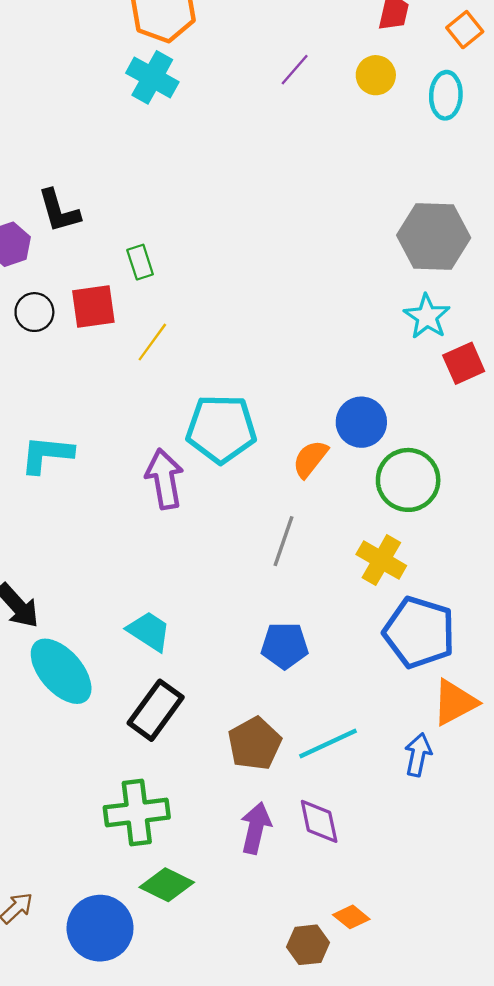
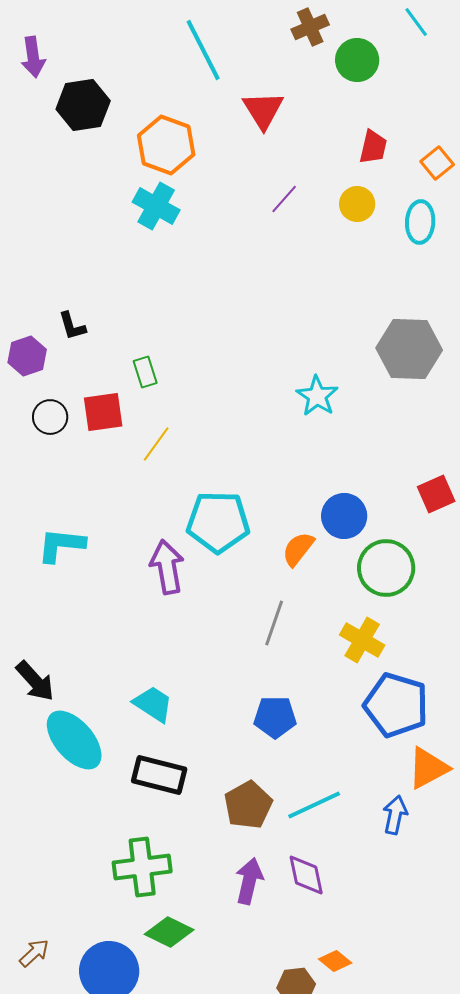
black L-shape: (59, 211) -> (72, 326), size x0.7
cyan star: (427, 317) -> (317, 396), moved
red square: (464, 363) -> (436, 494), moved
black rectangle: (156, 710) -> (159, 775), turned 68

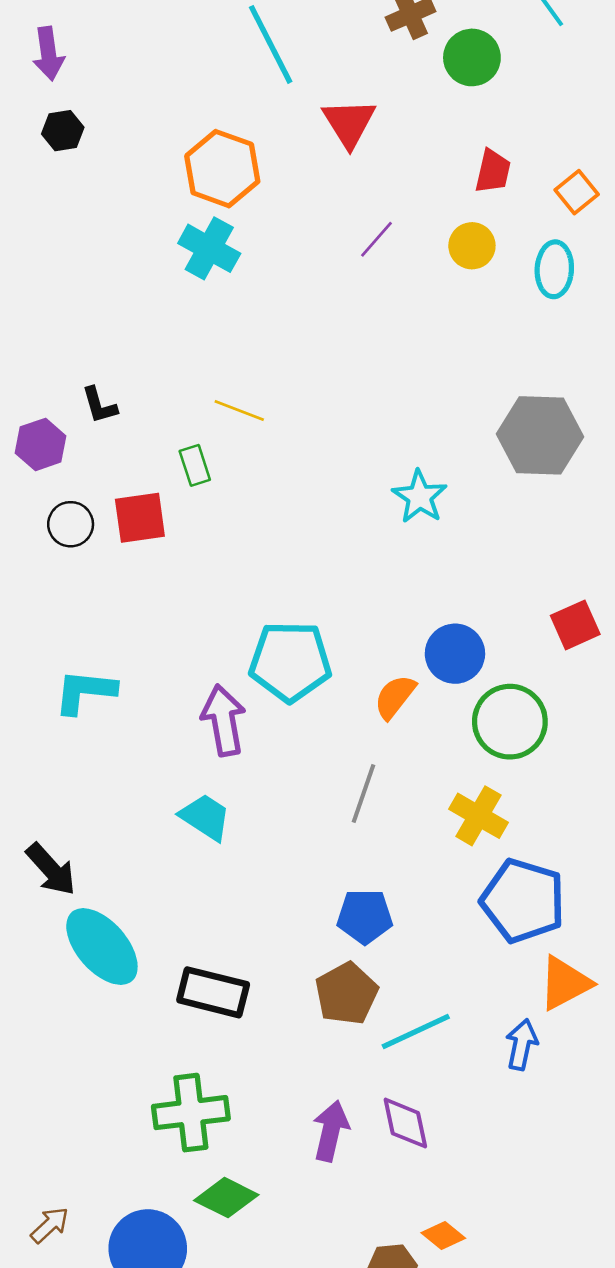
black hexagon: (83, 105) -> (63, 131), moved, size x0.6
yellow line: (156, 444) -> (239, 410), moved, turned 75
cyan trapezoid: (153, 704) -> (205, 817), moved
brown pentagon: (248, 805) -> (346, 994), moved

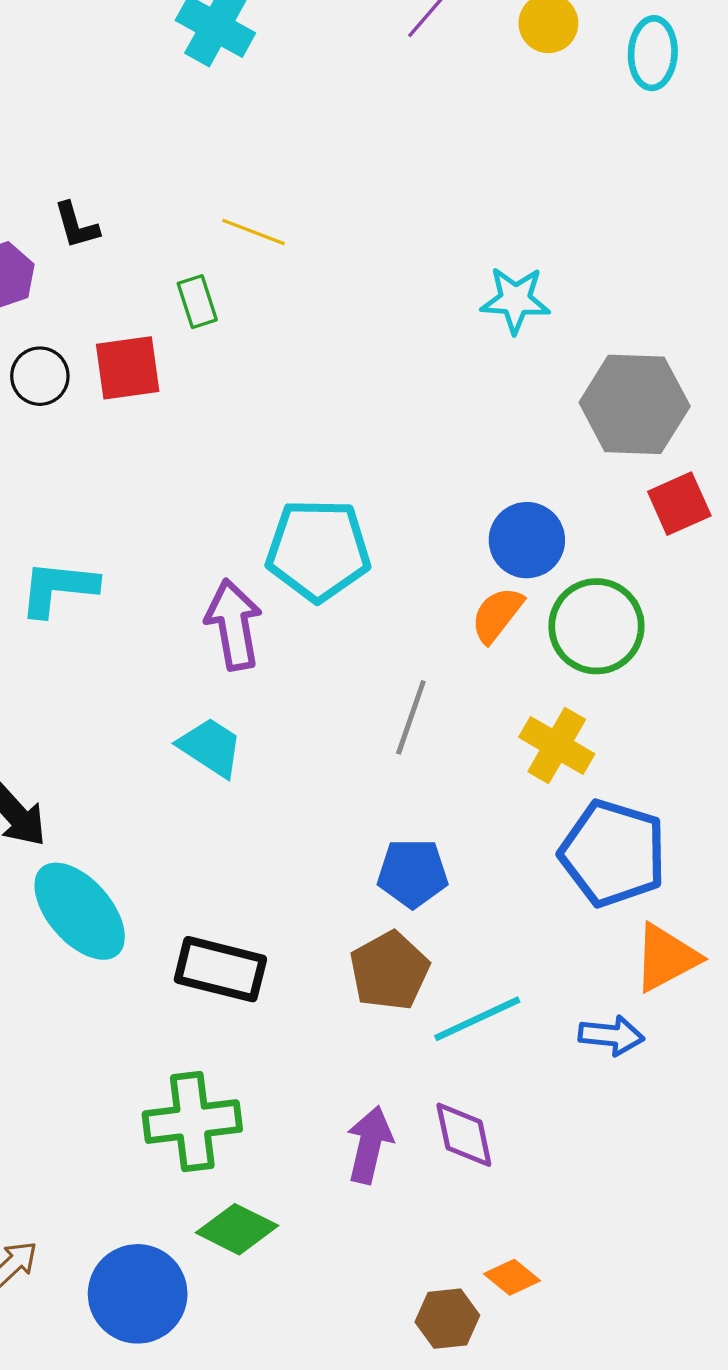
gray hexagon: (540, 435) -> (635, 404), moved
cyan star: (420, 497) -> (515, 300), moved, turned -30
orange semicircle: (395, 697) -> (497, 615), moved
blue arrow: (522, 1045) -> (611, 1035), turned 84

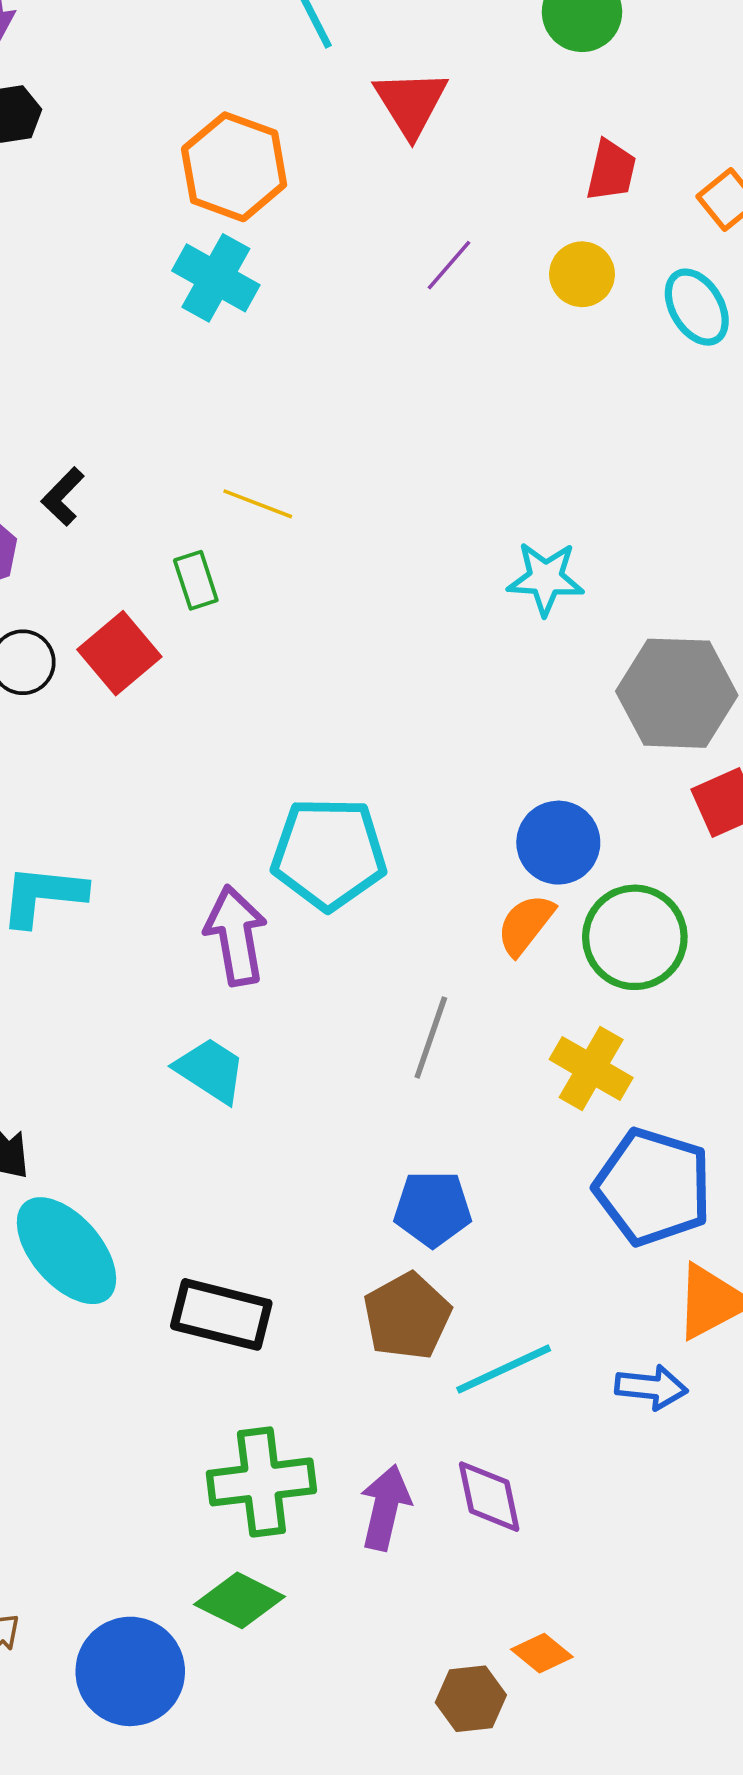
cyan ellipse: (653, 53) -> (697, 307), turned -34
black L-shape: (76, 225) -> (63, 496), turned 60
red square: (128, 368) -> (119, 653), turned -32
green cross: (192, 1122) -> (261, 1482), moved

